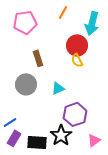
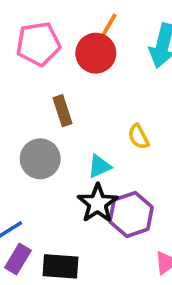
red circle: (77, 45) -> (96, 53), moved
yellow semicircle: (77, 60) -> (138, 137), moved
black star: (61, 135) -> (98, 203), moved

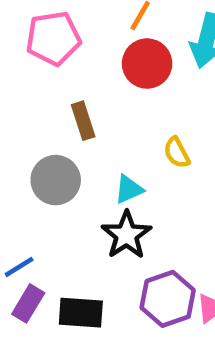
red circle: (96, 53) -> (147, 64), moved
purple hexagon: (131, 214) -> (168, 299), moved

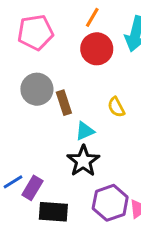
brown rectangle: (83, 121) -> (64, 103), moved
gray circle: (56, 180) -> (37, 89), moved
purple rectangle: (28, 303) -> (32, 188), moved

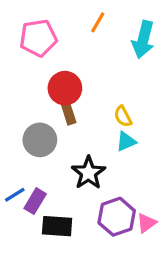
red circle: (97, 49) -> (65, 88), moved
gray circle: (37, 89) -> (40, 140), moved
cyan triangle: (85, 131) -> (126, 141), moved

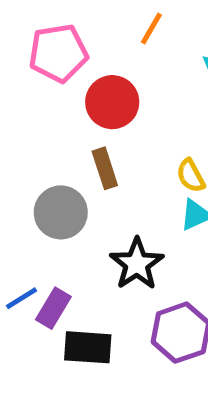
red circle: (65, 88) -> (112, 102), moved

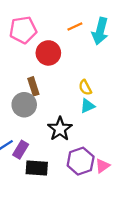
orange line: (151, 29) -> (75, 26), moved, turned 35
brown rectangle: (105, 168) -> (33, 86), moved

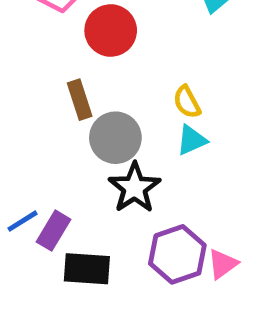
gray circle: (24, 105) -> (115, 138), moved

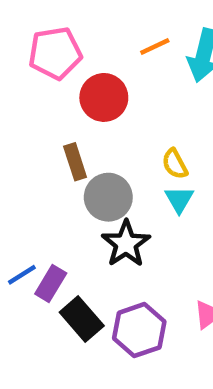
cyan triangle: (192, 140) -> (179, 199), turned -36
purple hexagon: (177, 254) -> (139, 330), moved
black rectangle: (87, 269) -> (82, 319), turned 45

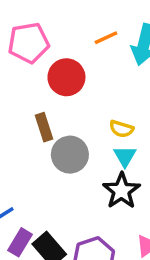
yellow semicircle: (175, 164) -> (121, 129), turned -45
black star: (126, 244) -> (121, 191), moved
purple rectangle: (51, 284) -> (20, 242), moved

